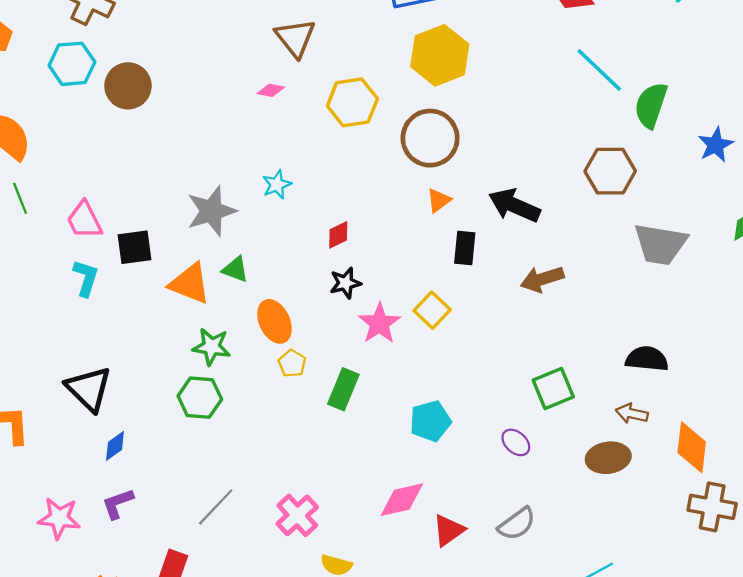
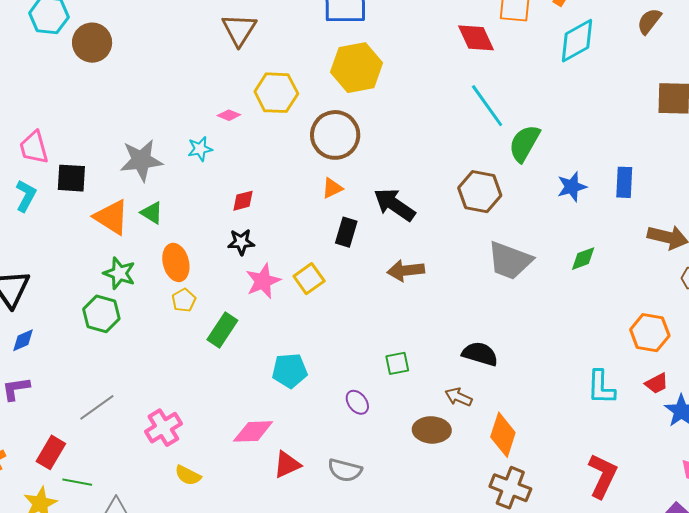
pink diamond: (271, 90) -> (229, 115), moved
green square: (553, 388) -> (397, 363), size x0.7
gray semicircle: (517, 524) -> (345, 470), turned 40

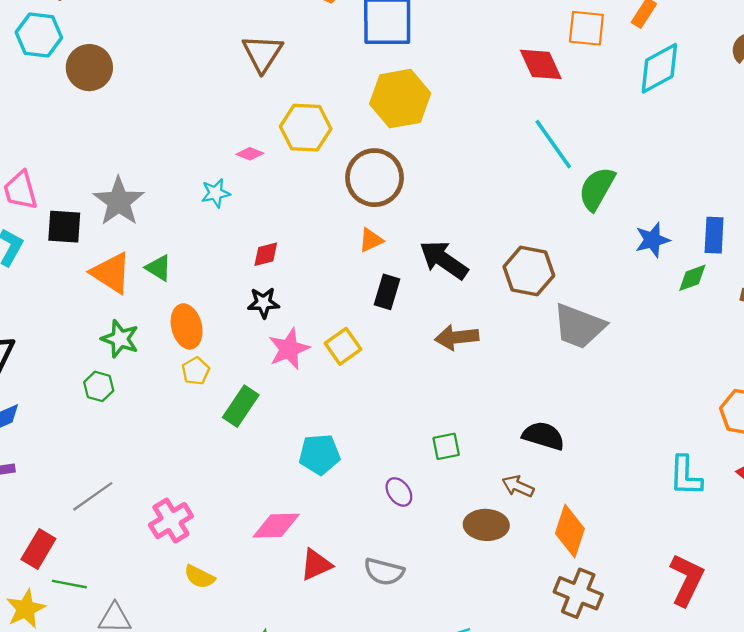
gray star: (141, 160) -> (119, 201), moved, turned -30
brown hexagon: (480, 192) -> (529, 271), moved
green diamond: (583, 259) -> (692, 278), moved
green hexagon: (101, 314) -> (99, 386), size x0.7

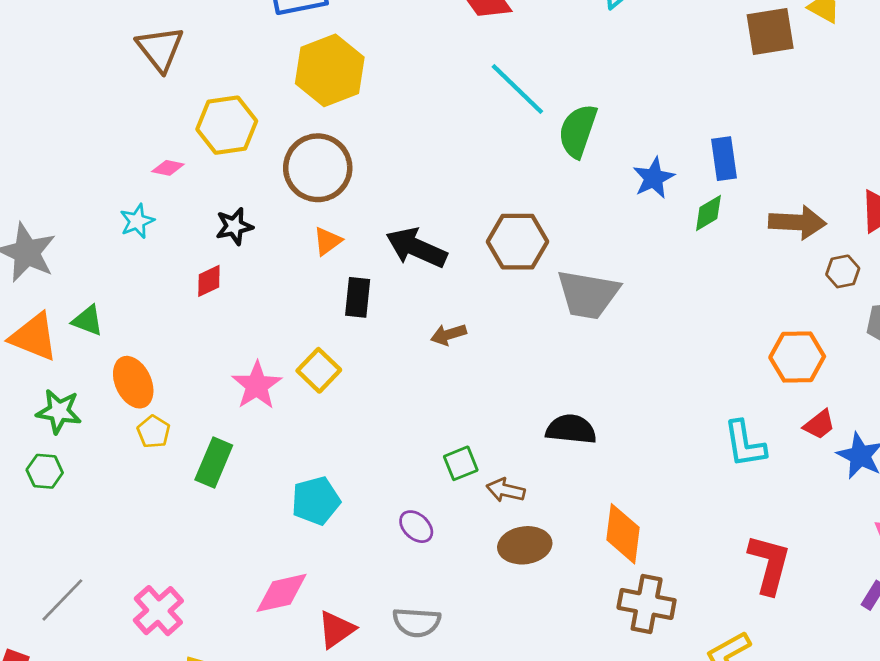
black star: (263, 303) -> (234, 226), moved
brown arrow: (457, 337) -> (449, 335), size x0.7
brown arrow: (518, 486) -> (506, 490), moved

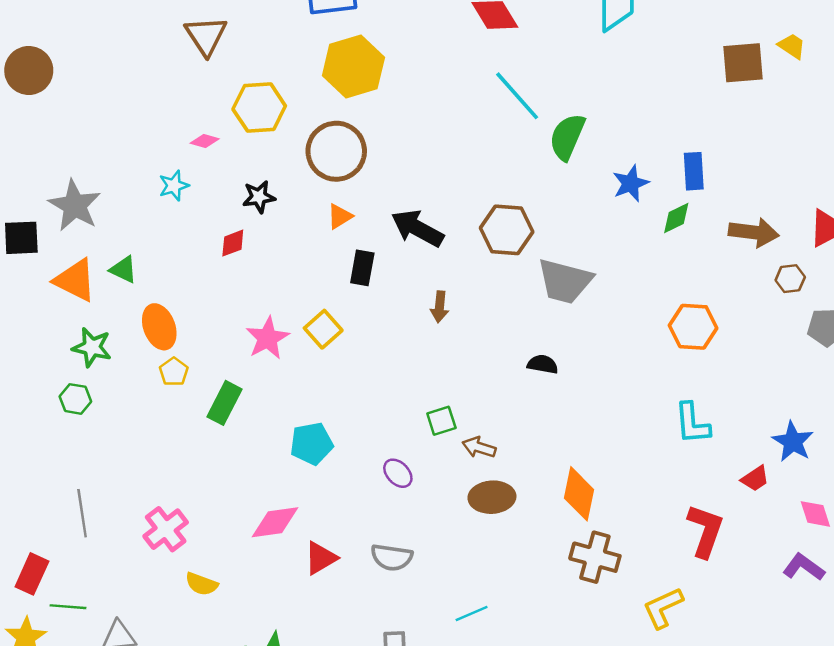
brown arrow: (449, 335) -> (440, 307), turned -72
orange hexagon: (797, 357) -> (693, 327), moved
red trapezoid: (819, 425) -> (755, 479), moved
black semicircle: (571, 429) -> (543, 364), moved, size x0.7
gray line: (62, 600) -> (82, 513), turned -57

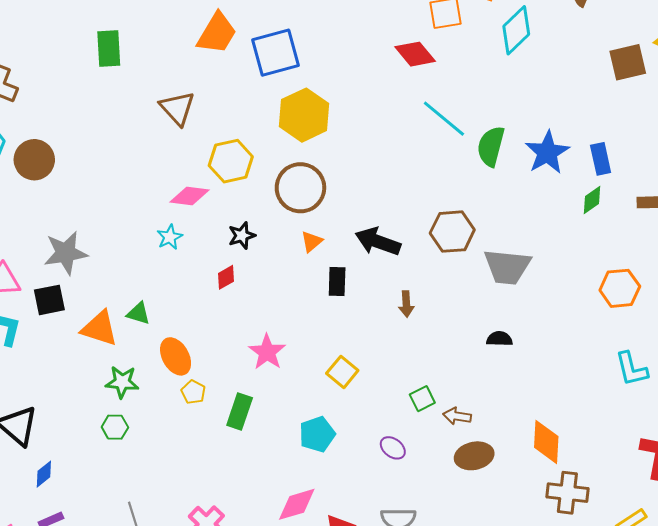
pink diamond: (205, 141) -> (190, 196), size x1.6
blue star: (631, 183) -> (547, 152), moved, size x1.4
gray star: (75, 205) -> (66, 253), moved, turned -30
yellow square: (323, 329) -> (342, 372), moved

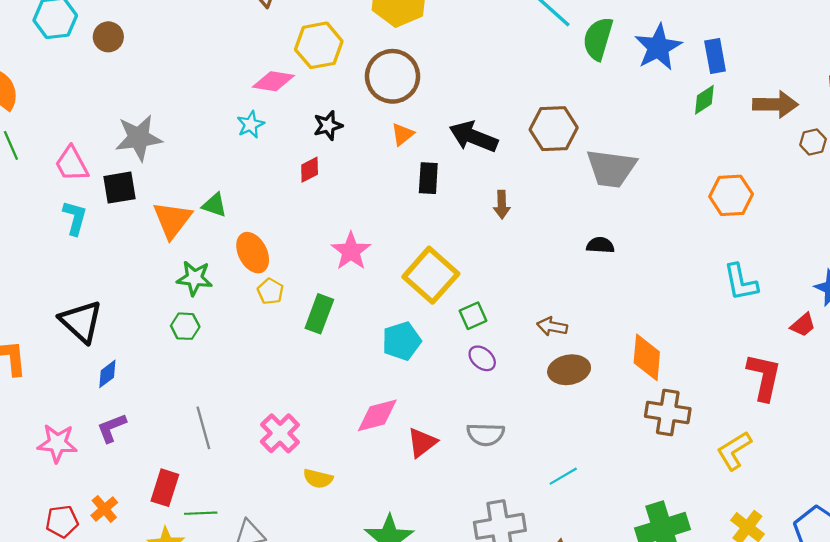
brown circle: (34, 160) -> (108, 37), size x0.7
orange triangle: (100, 328) -> (172, 220), turned 48
yellow square: (342, 372) -> (431, 275), size x1.6
green square: (422, 399) -> (473, 316), moved

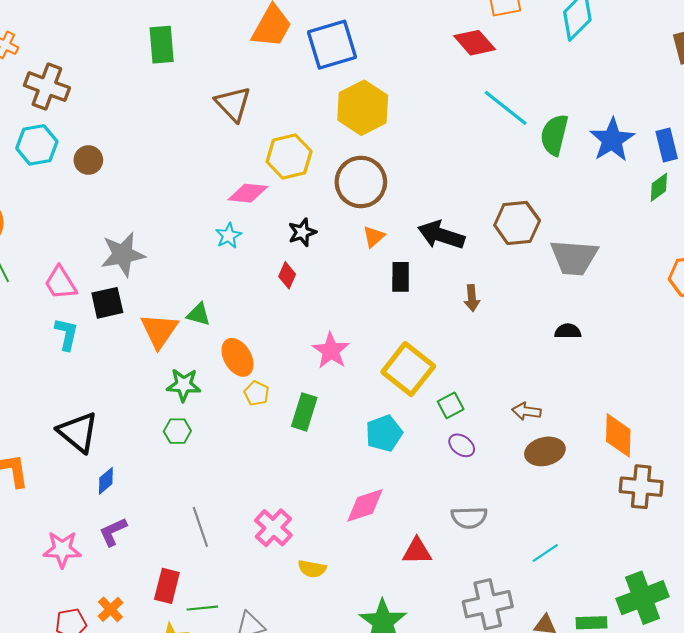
red diamond: (310, 170) -> (287, 275), turned -35
red triangle: (422, 443) -> (417, 551), moved, turned 40

